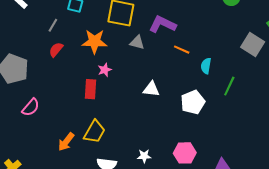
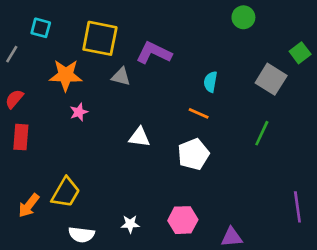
red semicircle: (56, 50) -> (14, 99), moved
orange line: (182, 50) -> (199, 113), moved
cyan semicircle: (206, 66) -> (211, 82), moved
green line: (229, 86) -> (262, 133), moved
red rectangle: (90, 89) -> (21, 137), moved

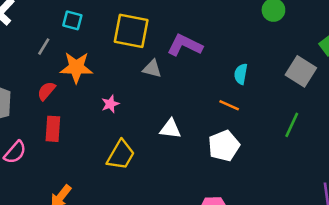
orange star: (66, 75) -> (76, 67), moved
yellow trapezoid: (66, 192) -> (121, 155), moved

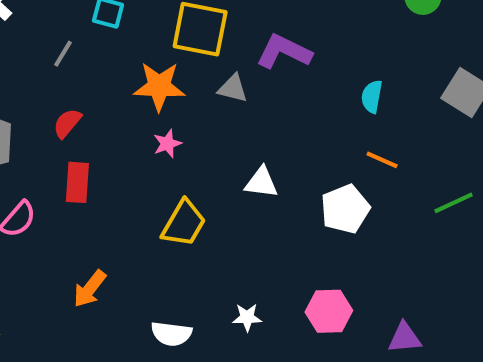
orange star: (76, 67) -> (159, 86), moved
orange line: (229, 105) -> (382, 160), moved
green line: (292, 125) -> (454, 203), moved, turned 40

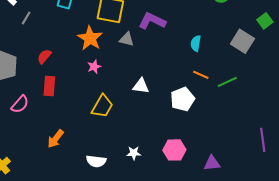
gray line: (63, 54) -> (26, 18), moved
orange star: (159, 86) -> (90, 38), turned 30
green line: (454, 203) -> (227, 82), moved

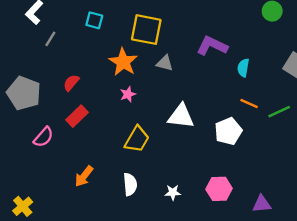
purple L-shape: (152, 21) -> (212, 46), moved
red rectangle: (49, 86) -> (77, 116), turned 42
white triangle: (141, 86) -> (181, 116), size x1.4
white semicircle: (96, 161) -> (130, 184), moved, turned -102

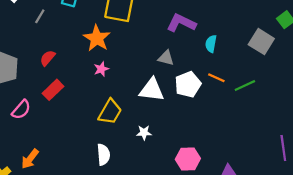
gray line: (50, 39) -> (40, 16), moved
gray triangle: (165, 63) -> (166, 58), moved
white pentagon: (228, 131) -> (188, 84), moved
orange arrow: (84, 176) -> (30, 159), moved
white star: (173, 192) -> (144, 133), moved

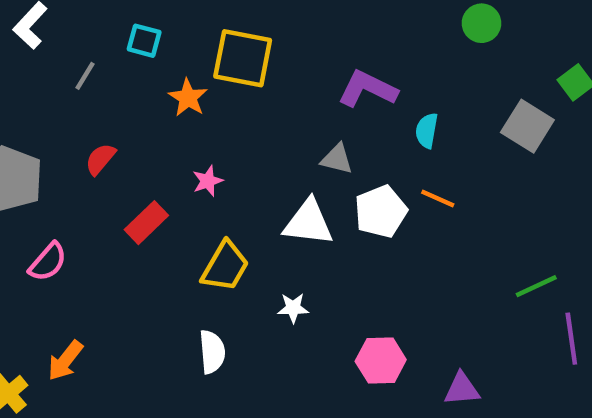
orange star: (97, 38) -> (188, 98), moved, size x0.7
green line: (245, 85) -> (536, 286), moved
red rectangle: (53, 90) -> (146, 223), moved

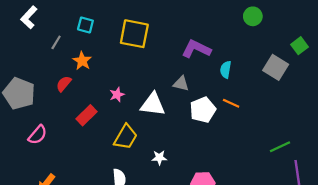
orange star: (188, 98) -> (82, 61), moved
white triangle: (308, 223) -> (153, 104), moved

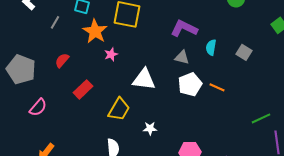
orange star: (82, 61) -> (95, 31), moved, size x1.4
gray square: (276, 67) -> (244, 52), moved, size x0.7
gray triangle: (181, 84) -> (182, 57), moved
pink star: (117, 95) -> (111, 54), moved
orange line: (231, 103) -> (217, 87), moved

